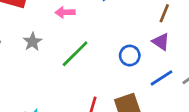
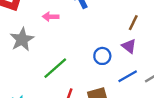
gray star: (32, 42) -> (22, 39), size x1.5
green line: (75, 54) -> (55, 68), moved

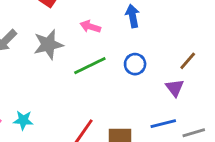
blue circle: (102, 56) -> (135, 64), moved
green line: (55, 68) -> (90, 66), moved

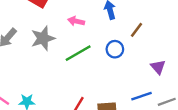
brown line: (188, 61) -> (137, 30), moved
purple triangle: (175, 88) -> (158, 67), moved

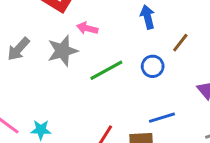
pink arrow: (76, 21) -> (87, 28), moved
blue line: (141, 96) -> (162, 118), moved

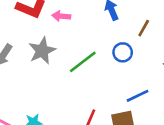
pink arrow: (87, 28) -> (61, 16), moved

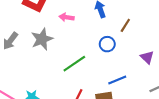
pink arrow: (61, 16) -> (66, 17), moved
green line: (83, 62) -> (74, 64), moved

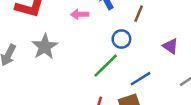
pink arrow: (66, 17) -> (80, 14), moved
green line: (74, 64) -> (106, 66), moved

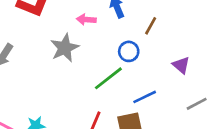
gray star: (45, 47) -> (65, 48), moved

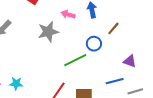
purple triangle: (181, 65) -> (130, 61), turned -32
blue line: (145, 97) -> (115, 81), moved

